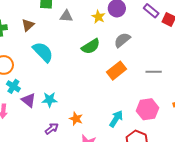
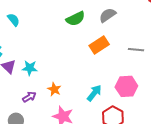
cyan semicircle: (43, 52) -> (13, 20), moved, size x0.6

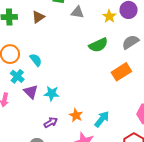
cyan semicircle: (13, 20) -> (36, 60), moved
cyan arrow: (94, 93) -> (102, 119), moved

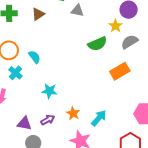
yellow star: (109, 16) -> (116, 26), moved
purple triangle: (31, 92) -> (24, 123), moved, turned -35

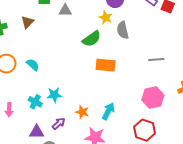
gray semicircle: (130, 42) -> (123, 30), turned -60
orange rectangle: (120, 71) -> (106, 65), moved, turned 48
cyan cross: (15, 73) -> (35, 102), moved

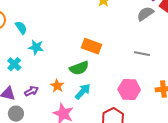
gray semicircle: (123, 30) -> (145, 14), moved, turned 54
green semicircle: (92, 39) -> (79, 68), moved
cyan star: (54, 95) -> (36, 47), moved

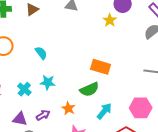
cyan semicircle: (21, 28) -> (41, 53), moved
cyan star: (36, 47) -> (48, 82), moved
cyan arrow: (83, 92) -> (104, 111), moved

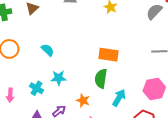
green semicircle: (89, 89) -> (101, 79), turned 132

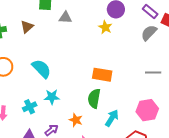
cyan semicircle: (48, 50) -> (41, 69), size x1.5
cyan cross: (37, 88) -> (30, 107), turned 32

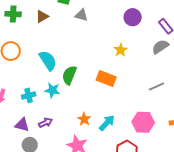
yellow star: (105, 27) -> (121, 50), moved
gray line: (153, 73) -> (157, 87), turned -35
green semicircle: (94, 98) -> (69, 75), moved
orange star: (76, 120) -> (84, 119), moved

